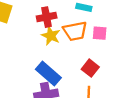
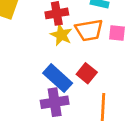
red square: (90, 68) -> (87, 73), moved

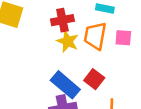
orange trapezoid: (89, 30) -> (95, 36), turned 112

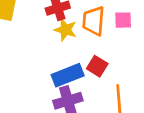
blue rectangle: (65, 85) -> (68, 75), turned -56

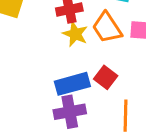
orange trapezoid: (94, 21) -> (107, 28), turned -44

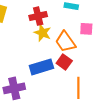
orange trapezoid: (107, 28) -> (65, 42), moved
purple cross: (70, 112) -> (14, 88), moved

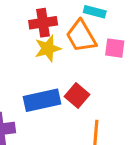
yellow star: (43, 33) -> (48, 49), turned 30
orange trapezoid: (65, 42) -> (81, 36), moved

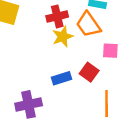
pink square: (115, 48) -> (110, 51), moved
blue rectangle: (42, 100) -> (62, 78), size x0.7

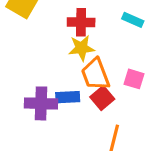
orange trapezoid: (88, 25) -> (95, 74), moved
purple cross: (29, 104) -> (41, 103), moved

